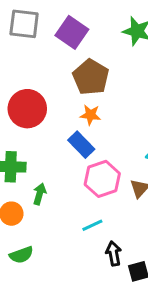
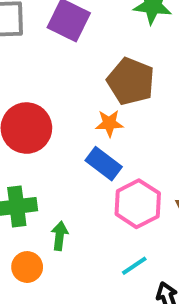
brown pentagon: (91, 77) -> (131, 81), moved

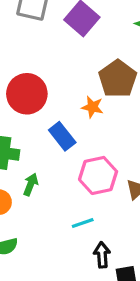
blue rectangle: (104, 164) -> (62, 136), moved

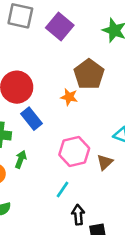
blue rectangle: (62, 136) -> (31, 119), moved
cyan line: (83, 223) -> (62, 190), turned -36

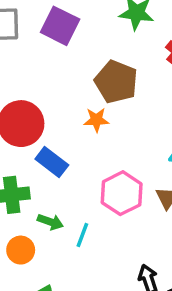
green arrow: (21, 159) -> (50, 222), turned 102
cyan line: (62, 190) -> (82, 235), moved

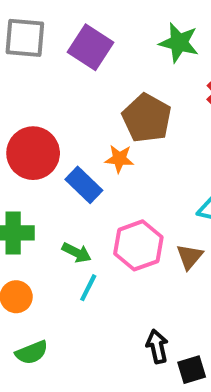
blue rectangle: (52, 162) -> (84, 185), moved
green arrow: (50, 222) -> (77, 253), moved

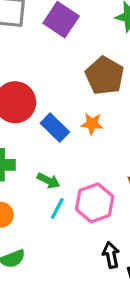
orange star: (119, 159) -> (92, 124), moved
pink hexagon: (138, 245) -> (95, 203), moved

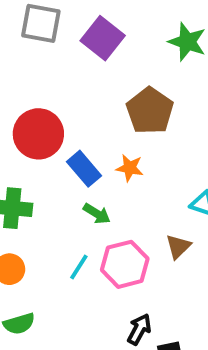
green arrow: (48, 181) -> (97, 214), moved
black arrow: (111, 255) -> (139, 329), turned 35

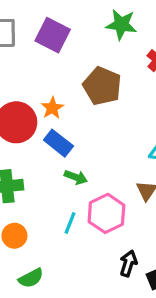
orange star: (130, 168) -> (52, 108), moved, turned -30

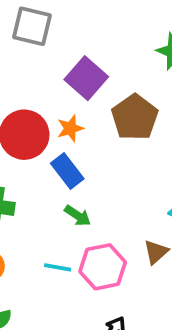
purple square: (53, 35) -> (86, 78), moved
cyan line: (70, 223) -> (58, 267), turned 65

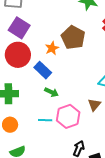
purple square: (86, 78) -> (19, 28), moved
orange star: (70, 128) -> (52, 48), moved

